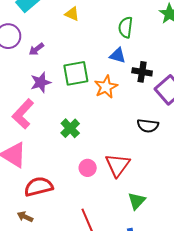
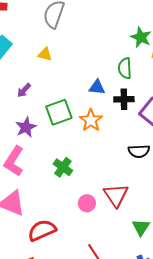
green semicircle: (126, 27) -> (125, 68), moved
purple arrow: (36, 49) -> (24, 90), moved

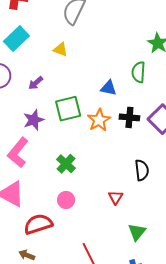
black cross: (124, 99) -> (129, 117), moved
black semicircle: (139, 151) -> (142, 170), moved, turned -100
red triangle: (116, 195) -> (116, 197), size x0.6
pink circle: (87, 203) -> (66, 200), moved

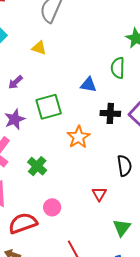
orange star: (99, 120) -> (78, 137), moved
green cross: (66, 164) -> (37, 166), moved
pink circle: (66, 200) -> (52, 207), moved

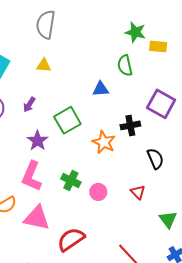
black cross: (110, 113) -> (130, 125), moved
pink circle: (52, 207) -> (98, 192), moved

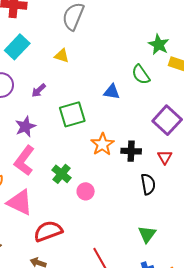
green semicircle: (125, 65) -> (141, 75), turned -35
black cross: (130, 125) -> (131, 151), moved
purple star: (38, 141) -> (25, 127), moved
black semicircle: (155, 159) -> (148, 184), moved
red triangle: (138, 192) -> (165, 157), moved

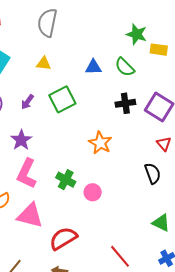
blue triangle: (112, 92) -> (93, 67), moved
green square: (72, 114) -> (62, 99), moved
black cross: (131, 151) -> (125, 103), moved
green triangle: (147, 234) -> (161, 223), turned -30

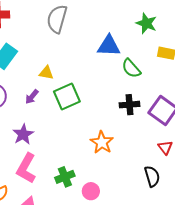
green star: (137, 34) -> (146, 23), moved
yellow triangle: (44, 64) -> (46, 73), moved
blue triangle: (93, 67) -> (109, 46), moved, size x1.4
green cross: (66, 180) -> (65, 177), turned 36

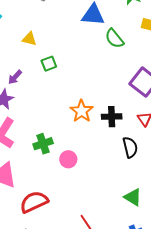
purple arrow: (32, 97) -> (15, 77), moved
green square: (67, 97) -> (49, 64), size x0.6
black cross: (129, 105) -> (112, 117), moved

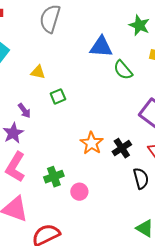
purple arrow: (15, 77) -> (24, 111), turned -77
black cross: (112, 117) -> (122, 148), turned -30

